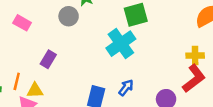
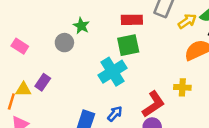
red L-shape: (194, 78) -> (153, 104), moved
yellow triangle: (35, 90) -> (23, 89), moved

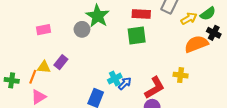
green star: (81, 26) -> (98, 16), size x1.6
pink rectangle: (20, 46) -> (44, 30), turned -48
cyan cross: (113, 72) -> (115, 79), moved, size x0.6
blue arrow: (115, 114) -> (125, 83), moved

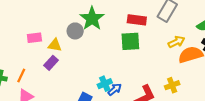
yellow arrow: (189, 18) -> (176, 42), moved
pink rectangle: (44, 30) -> (34, 38), moved
yellow triangle: (44, 67) -> (55, 45), moved
yellow cross: (181, 75) -> (172, 85), turned -32

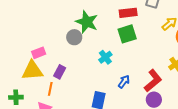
yellow triangle: (55, 45) -> (32, 71), moved, size x1.6
orange line: (21, 75) -> (50, 89), moved
cyan cross: (105, 84) -> (105, 57), moved

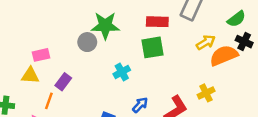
green star: (87, 22) -> (105, 26), turned -30
yellow triangle: (32, 71) -> (30, 75), size x0.7

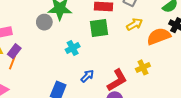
yellow arrow: (206, 42) -> (135, 24), moved
purple rectangle: (63, 82) -> (14, 51), moved
orange line: (49, 101) -> (12, 62), moved

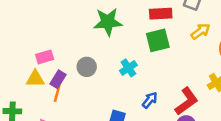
gray circle: (44, 22) -> (87, 67), moved

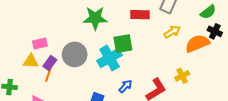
green square: (158, 40) -> (123, 44), moved
gray circle: (87, 67) -> (75, 54), size x1.5
cyan cross: (128, 68) -> (110, 58), size x1.6

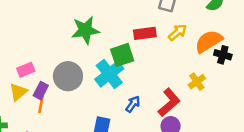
red rectangle: (140, 15) -> (145, 33), moved
black cross: (215, 31) -> (223, 55), moved
yellow triangle: (31, 61) -> (18, 92), turned -35

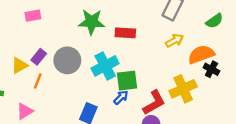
red rectangle: (145, 33) -> (125, 33), moved
green square: (122, 55) -> (127, 81), moved
pink rectangle: (26, 70) -> (33, 16), moved
yellow cross: (197, 82) -> (183, 89), size x1.6
purple rectangle: (41, 91) -> (39, 57), moved

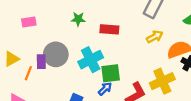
pink rectangle: (33, 16) -> (29, 22), moved
green star: (91, 22) -> (78, 19), size x0.6
purple rectangle: (39, 57) -> (41, 62), moved, turned -40

